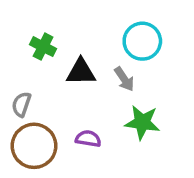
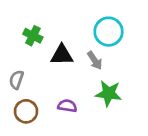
brown circle: (34, 146) -> (26, 111), size x0.7

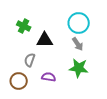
gray arrow: (95, 60) -> (78, 44), moved
gray semicircle: (16, 80) -> (30, 60), moved

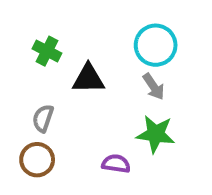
gray semicircle: (30, 60) -> (43, 118), moved
purple semicircle: (49, 77) -> (116, 164), moved

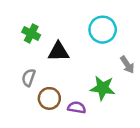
gray arrow: (154, 87) -> (127, 65), moved
brown circle: (37, 160) -> (49, 98), moved

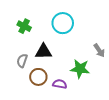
cyan circle: (103, 30) -> (63, 23), moved
black triangle: (58, 52) -> (43, 52), moved

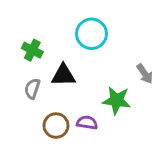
green cross: (24, 26) -> (32, 50), moved
brown circle: (38, 77) -> (56, 126), moved

